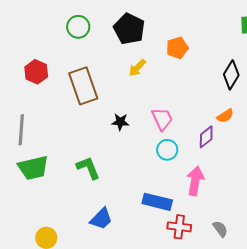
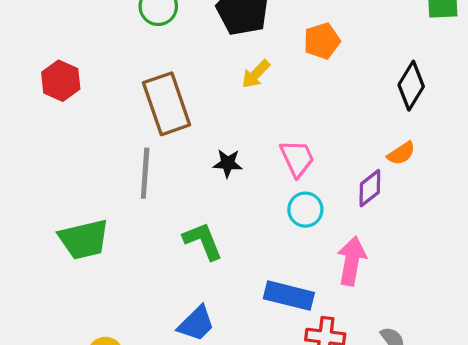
red hexagon: (36, 72) -> (61, 81), moved
gray line: (21, 130) -> (145, 173), moved
green L-shape: (88, 168) -> (203, 241), moved

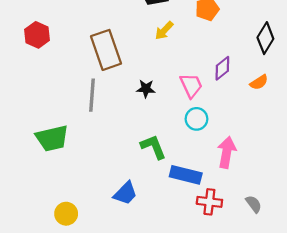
purple diamond: (370, 188) -> (222, 68), moved
green L-shape: (203, 241) -> (153, 147), moved

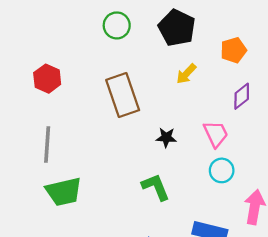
purple diamond: (222, 68) -> (242, 96), moved
gray line: (92, 95) -> (47, 145), moved
green L-shape: (153, 147) -> (156, 187), moved

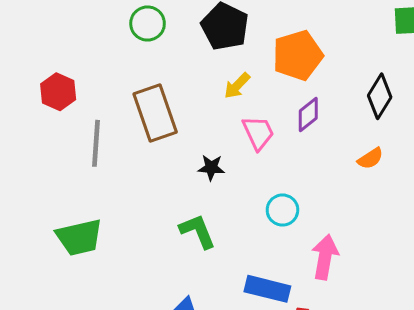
orange pentagon: (233, 50) -> (298, 55), size x1.5
pink trapezoid: (216, 134) -> (258, 133), moved
gray line: (47, 145) -> (96, 143), moved

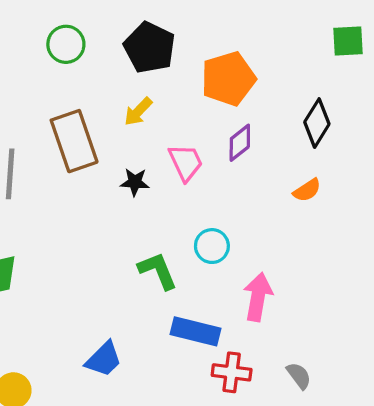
yellow arrow: (237, 86) -> (138, 112), moved
black star: (211, 168) -> (135, 182), moved
green L-shape: (198, 231) -> (158, 271), moved

